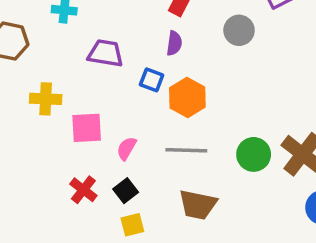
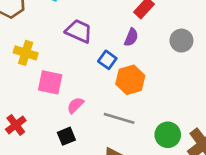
red cross: (83, 190) -> (16, 125), moved

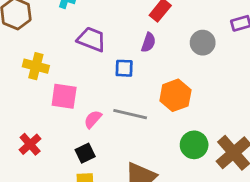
blue square: (107, 60) -> (124, 68), turned -30
orange hexagon: (130, 80) -> (175, 95), moved
gray line: (119, 118) -> (130, 114), moved

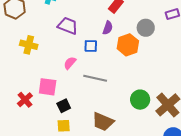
orange hexagon: (175, 95) -> (128, 45), moved
pink square: (64, 96) -> (48, 87), moved
pink semicircle: (93, 119) -> (70, 63), moved

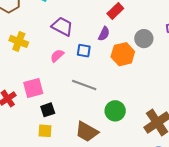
pink semicircle: (70, 63) -> (57, 56), moved
pink square: (48, 87) -> (33, 88), turned -30
green circle: (140, 100) -> (115, 111), moved

